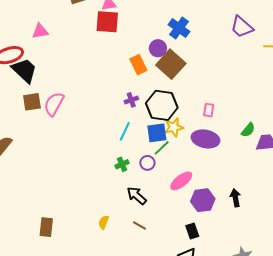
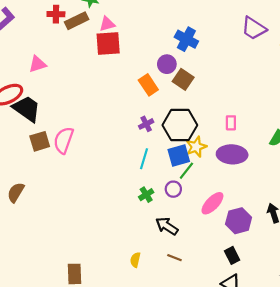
brown square: (171, 64) -> (183, 79), size x0.7

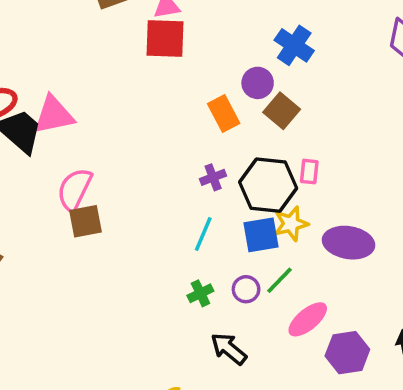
pink triangle: (37, 64) -> (54, 115), moved, size x1.4
pink rectangle: (231, 123) -> (309, 172), moved
brown square: (40, 141) -> (86, 221), moved
green line: (186, 171) -> (279, 280), moved

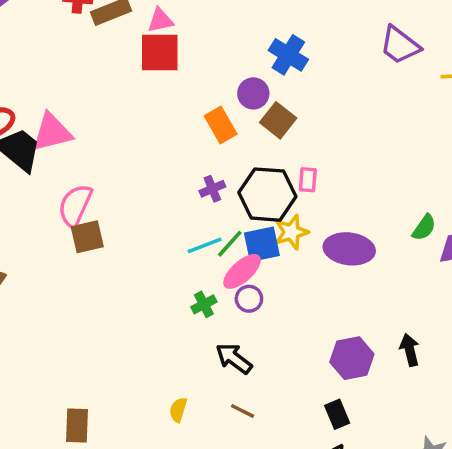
cyan line: (203, 234) -> (205, 245), turned 48
green line: (279, 280) -> (230, 244), moved
pink ellipse: (308, 319) -> (242, 271), moved

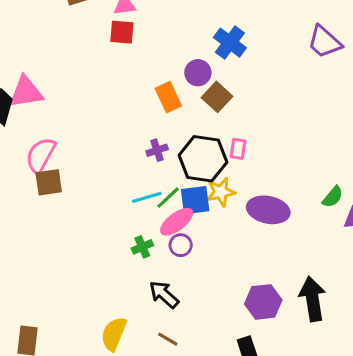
red square: (160, 53) -> (122, 32), size x0.7
black arrow: (410, 350) -> (312, 299), size x1.6
yellow semicircle: (178, 410) -> (114, 334), size x1.6

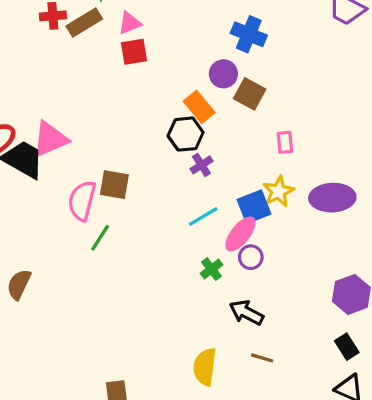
black hexagon: (203, 159) -> (186, 134), moved, size x0.7
brown square: (49, 182) -> (114, 185), moved, turned 32
green line: (168, 198) -> (100, 238), moved

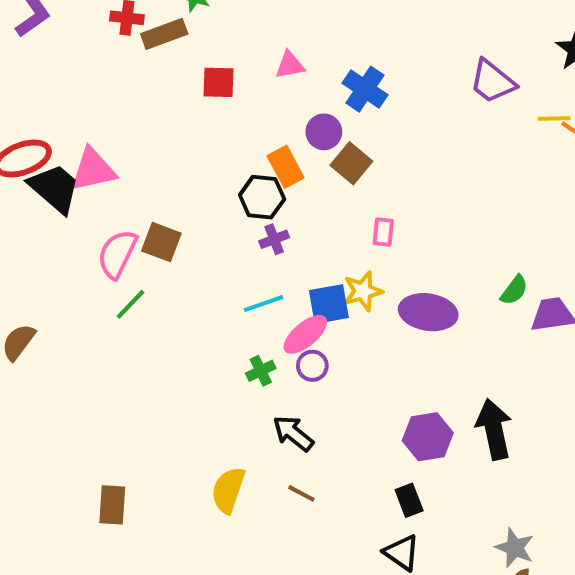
pink triangle: (130, 23) -> (290, 65), moved

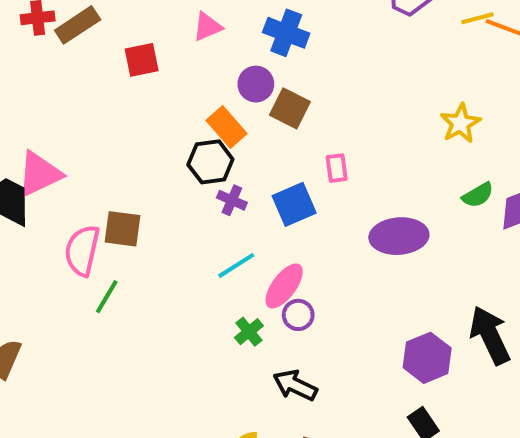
purple cross: (274, 239) -> (232, 200), turned -32
green semicircle: (514, 290) -> (478, 195), turned 36
yellow star: (363, 291) -> (460, 123), moved
blue square: (329, 304) -> (294, 204), moved

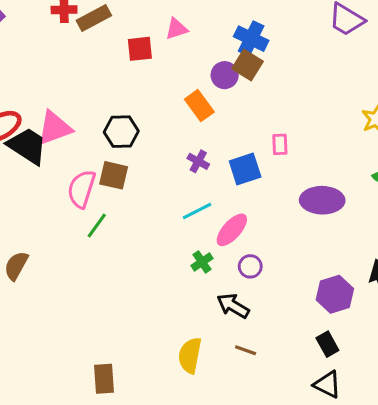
pink triangle: (207, 27) -> (176, 29), moved
brown square: (290, 108) -> (247, 65), moved
black hexagon: (210, 162) -> (121, 132), moved
purple circle: (298, 315) -> (250, 266), moved

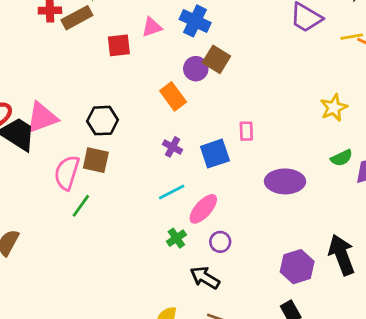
blue cross: (251, 39) -> (195, 21), moved

